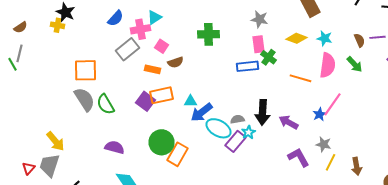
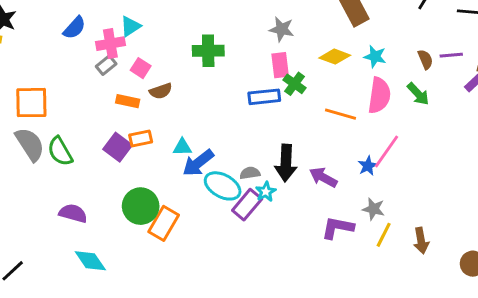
gray rectangle: (128, 49) -> (106, 65), moved, size x0.6
orange rectangle: (162, 95) -> (141, 139), size x0.7
purple L-shape: (298, 157) -> (338, 228), turned -50

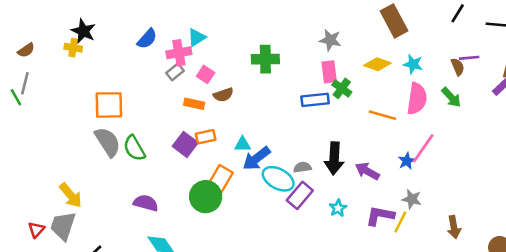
purple line: (451, 55) -> (469, 58), moved
cyan star: (266, 192) -> (338, 208), moved
orange rectangle: (164, 223) -> (220, 180), moved
yellow line: (384, 235) -> (400, 222), moved

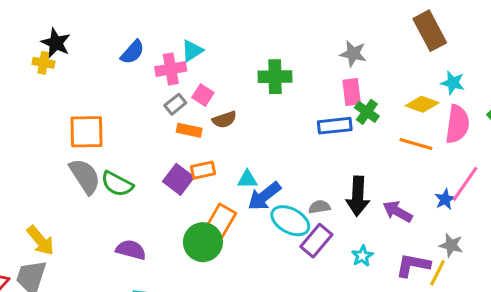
yellow diamond: (377, 64) -> (422, 104), moved
gray rectangle: (175, 72) -> (175, 104), moved
green semicircle: (134, 148) -> (117, 184), turned -32

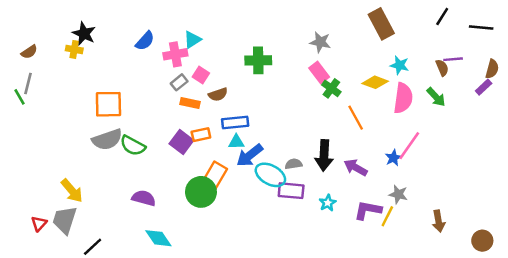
pink rectangle: (352, 92) -> (319, 73), turned -30
blue rectangle: (335, 126) -> (235, 122), moved
orange line: (416, 144) -> (356, 118), moved, turned 45
gray semicircle: (85, 176) -> (107, 140), turned 104
purple rectangle: (316, 241) -> (291, 191), turned 55

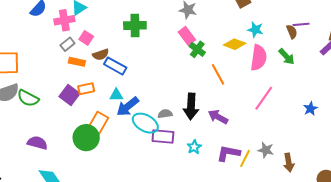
blue rectangle: (235, 122) -> (115, 66), moved, turned 35
blue star: (393, 158) -> (310, 109), moved
gray star: (398, 194) -> (266, 150), moved

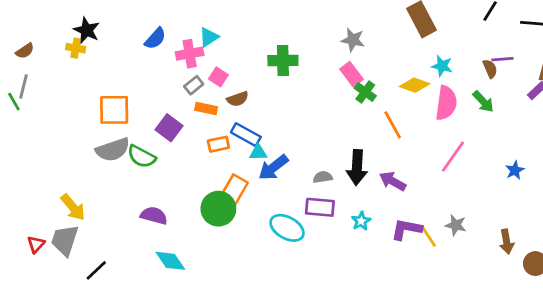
blue rectangle: (115, 66) -> (246, 135), moved
purple square: (70, 95) -> (169, 128), moved
cyan ellipse: (145, 123) -> (287, 228), moved
yellow line: (245, 158) -> (428, 236), turned -60
brown arrow: (289, 163) -> (507, 242), moved

